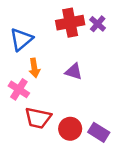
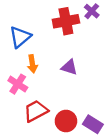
purple cross: (98, 24) -> (92, 11), moved
red trapezoid: (38, 118) -> (36, 111), turned 140

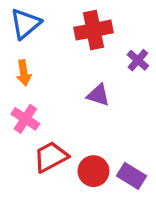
purple cross: (92, 11) -> (138, 60), moved
blue triangle: (20, 37) -> (25, 24), moved
orange arrow: (32, 64) -> (24, 73), moved

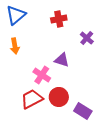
red cross: (93, 30) -> (59, 19), size x0.7
pink cross: (25, 119) -> (42, 75), moved
red circle: (93, 171) -> (59, 97), moved

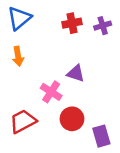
purple cross: (87, 38) -> (103, 26), moved, turned 32
red trapezoid: (32, 99) -> (23, 121), moved
purple rectangle: (83, 111) -> (101, 136), turned 42

